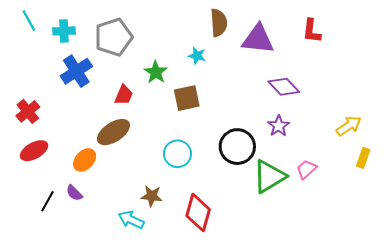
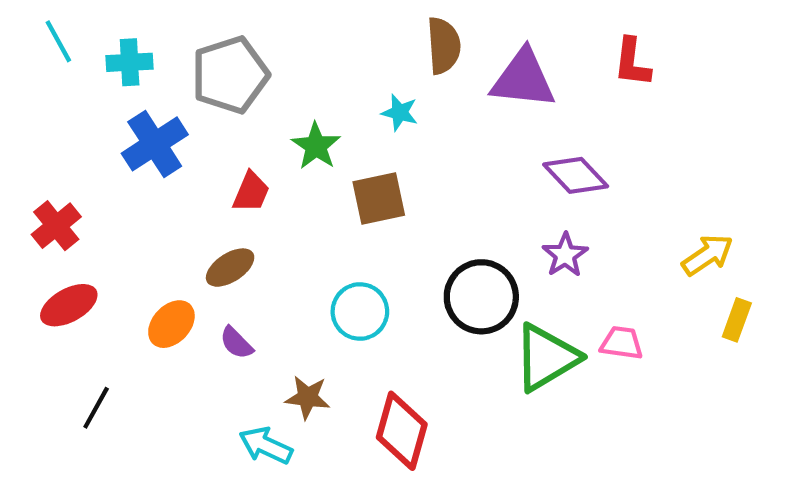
brown ellipse: (113, 132) -> (230, 268), size x0.7
pink trapezoid: (306, 169) -> (622, 343), turned 50
purple semicircle: (74, 193) -> (236, 343), moved

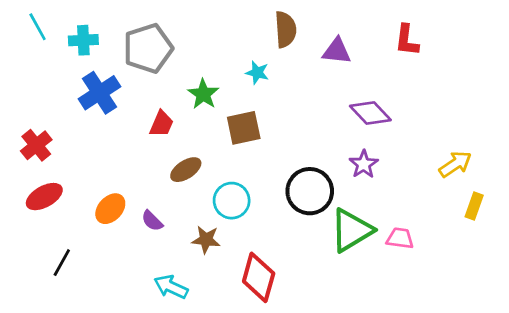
purple triangle: (523, 79) -> (337, 51), size x0.7
brown ellipse: (230, 268) -> (186, 170), moved
pink trapezoid: (622, 343) -> (400, 238), moved
brown star: (308, 397) -> (206, 240), moved

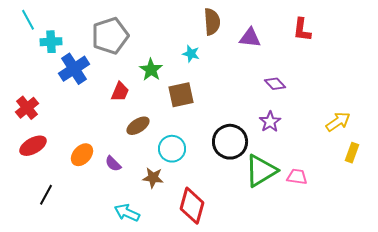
cyan cross: (83, 40) -> (51, 42), moved
purple diamond: (370, 113) -> (275, 84), size x0.7

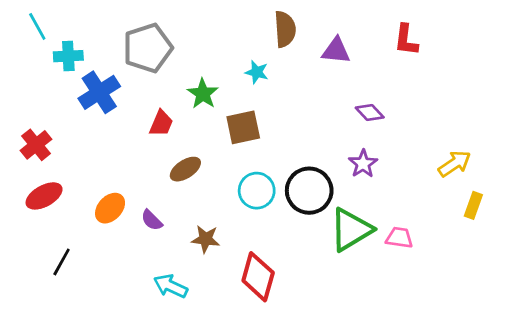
cyan circle: (172, 149) -> (257, 191), moved

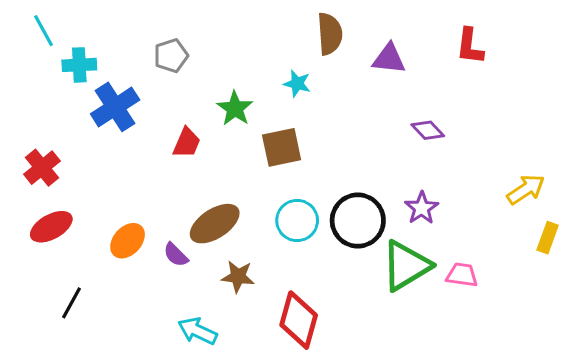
gray pentagon: (148, 48) -> (171, 56), size x0.6
purple star: (363, 164) -> (422, 208), moved
brown ellipse: (185, 169) -> (215, 224), moved, size x1.4

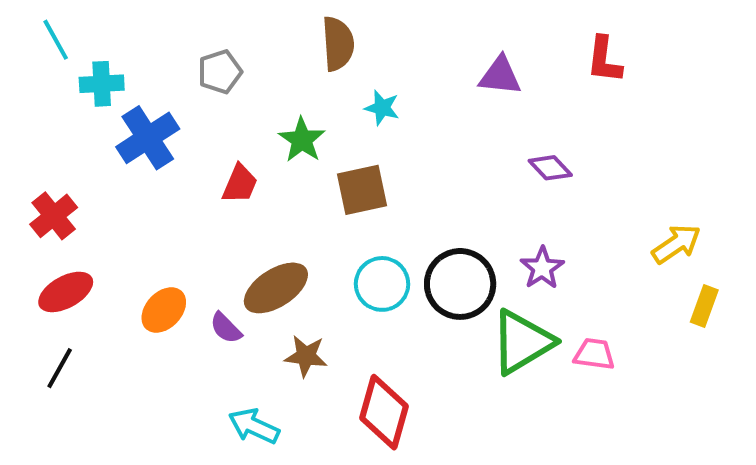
brown semicircle: (330, 34) -> (338, 44), moved
black line: (72, 303) -> (60, 368), moved

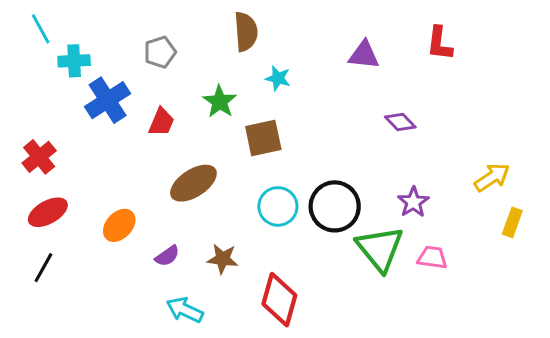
red trapezoid: (240, 184) -> (161, 122), moved
purple star: (542, 268) -> (413, 202), moved
brown ellipse: (276, 288) -> (193, 183), moved
purple semicircle: (226, 328) -> (167, 256), moved, turned -80
green triangle: (522, 342) -> (380, 249), turned -38

